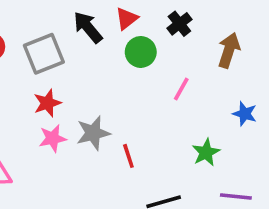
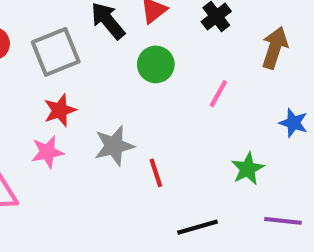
green circle: (141, 52) -> (156, 64), moved
pink star: (53, 138) -> (47, 152), moved

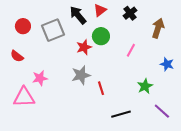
red star: (60, 110) -> (84, 47), moved
pink star: (47, 152) -> (40, 78), moved
purple line: (283, 221) -> (162, 111), turned 36

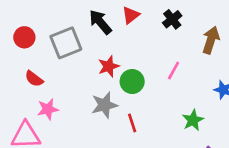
green circle: (101, 36) -> (132, 82), moved
red semicircle: (17, 56) -> (34, 79), moved

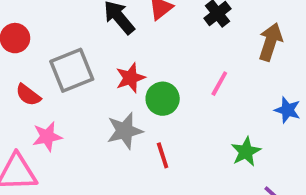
gray square: (66, 43) -> (72, 70), moved

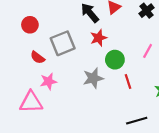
red star: (130, 78) -> (99, 38), moved
red line: (163, 155) -> (128, 81), moved

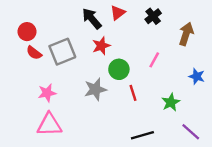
red semicircle: (38, 57) -> (34, 53), moved
pink triangle: (31, 102) -> (49, 125), moved

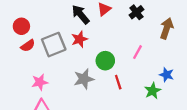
red star: (101, 46) -> (79, 39), moved
red semicircle: (34, 53) -> (28, 46), turned -72
blue star: (197, 76) -> (167, 75), moved

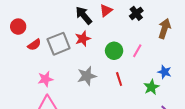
red circle: (21, 26) -> (18, 27), moved
green circle: (105, 61) -> (114, 51), moved

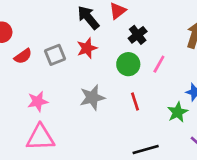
black cross: (136, 13) -> (138, 35), moved
gray square: (59, 44) -> (55, 55), size x0.7

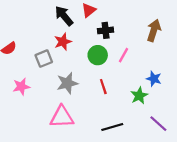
black cross: (138, 35) -> (106, 30), turned 32
gray square: (55, 55) -> (44, 59), moved
pink triangle: (40, 137) -> (62, 117), moved

